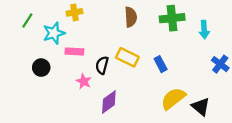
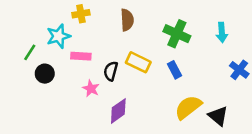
brown semicircle: (131, 17) -> (127, 20), moved
green cross: (172, 18) -> (177, 34), moved, turned 30
green line: (27, 20) -> (30, 52), moved

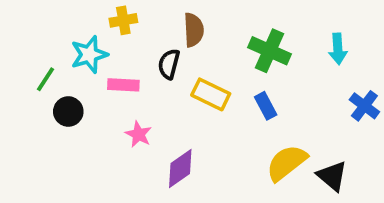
black semicircle: (111, 71) -> (169, 64), moved

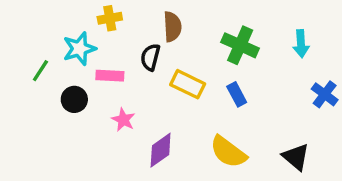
black circle: (68, 111) -> (74, 99), moved
yellow semicircle: (287, 163) -> (228, 152), moved, turned -105

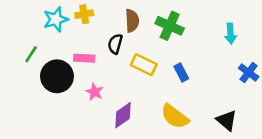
green cross: (240, 45) -> (170, 26), moved
cyan star: (79, 49) -> (56, 19), moved
black circle: (74, 99) -> (57, 76), size x1.6

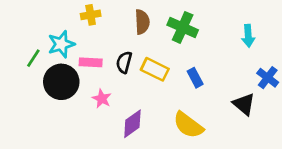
cyan star: (56, 19) -> (61, 44), moved
black semicircle: (115, 44) -> (124, 62), moved
black triangle: (227, 120) -> (244, 104), moved

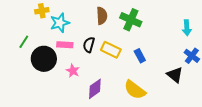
yellow cross: (91, 15) -> (42, 11), moved
cyan arrow: (248, 36) -> (187, 28), moved
cyan star: (61, 44) -> (60, 23), moved

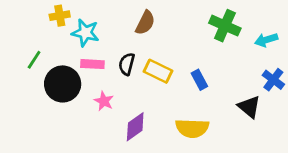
brown semicircle: (102, 16) -> (145, 23), turned 30
green cross: (131, 20) -> (225, 26), moved
cyan star: (60, 23) -> (85, 33), turned 30
cyan arrow: (187, 28) -> (266, 40), turned 77
yellow semicircle: (135, 90) -> (192, 128), turned -35

